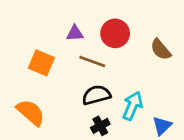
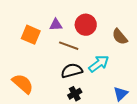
orange square: (41, 63) -> (31, 35), moved
cyan arrow: (133, 106) -> (99, 64), moved, turned 30

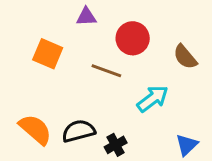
purple triangle: (56, 25) -> (86, 17), moved
black semicircle: (72, 71) -> (79, 131), moved

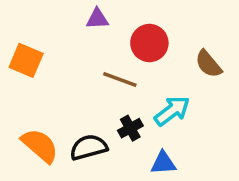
orange square: (48, 54) -> (26, 60), moved
black cross: (116, 145) -> (130, 128), moved
blue triangle: (187, 145) -> (163, 163), moved, turned 40

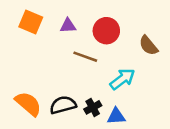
purple triangle: (97, 19) -> (68, 26), moved
orange square: (26, 60) -> (31, 22), moved
black cross: (130, 128) -> (93, 107), moved

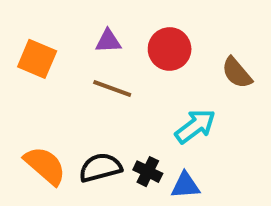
orange square: (31, 22) -> (37, 59), moved
brown line: (85, 57) -> (112, 89), moved
black cross: (93, 107) -> (148, 172), turned -35

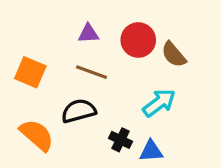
orange square: (37, 59) -> (30, 72), moved
brown semicircle: (237, 73) -> (174, 54), moved
black semicircle: (100, 168) -> (79, 111), moved

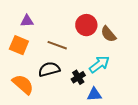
purple triangle: (88, 34) -> (27, 21), moved
black cross: (121, 140) -> (78, 77), moved, turned 32

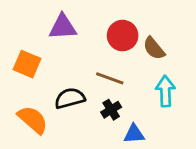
purple triangle: (27, 21) -> (63, 27), moved, size x1.5
brown line: (57, 45) -> (110, 78), moved
cyan arrow: (99, 64) -> (165, 91), moved, turned -55

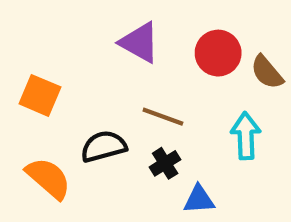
purple triangle: (63, 27) -> (140, 42), moved, turned 32
red circle: (123, 36) -> (218, 53), moved
brown semicircle: (154, 48) -> (267, 72), moved

